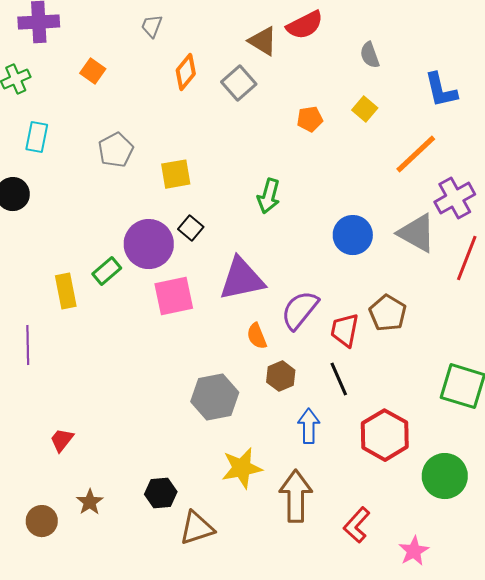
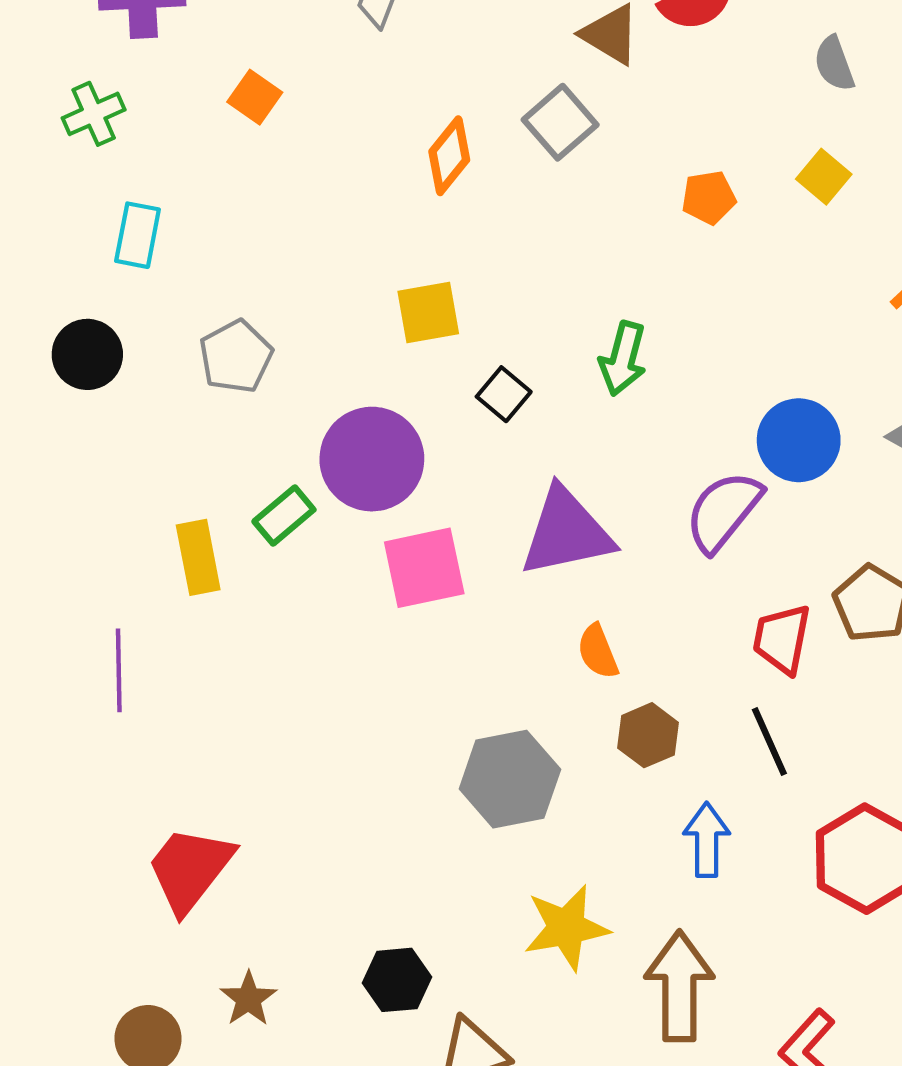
orange diamond: (186, 72) -> (449, 156), moved
gray pentagon: (116, 150) -> (236, 357), moved
black square: (191, 228) -> (504, 394), moved
purple semicircle: (300, 310) -> (723, 511), moved
red trapezoid: (62, 440) -> (190, 869), size x1.8

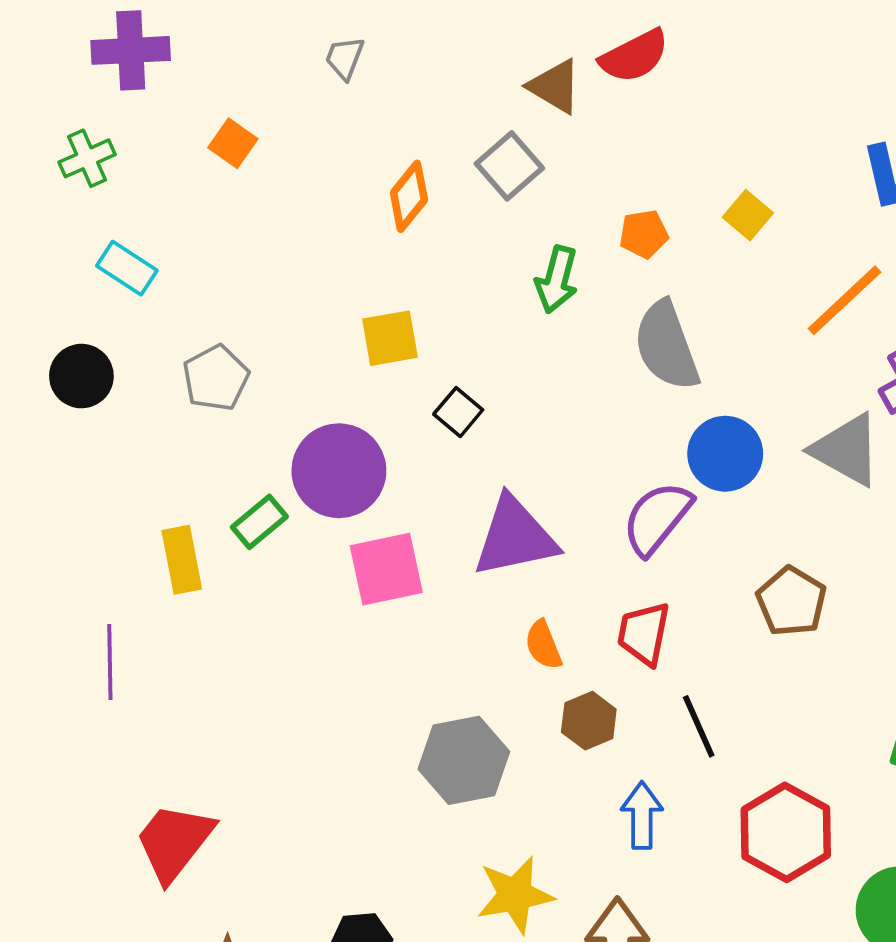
gray semicircle: (834, 64) -> (666, 346), moved, size x1.8
cyan rectangle: (138, 235) -> (127, 268), turned -68
green arrow: (623, 359) -> (557, 280), moved
red trapezoid: (782, 639) -> (644, 634), moved

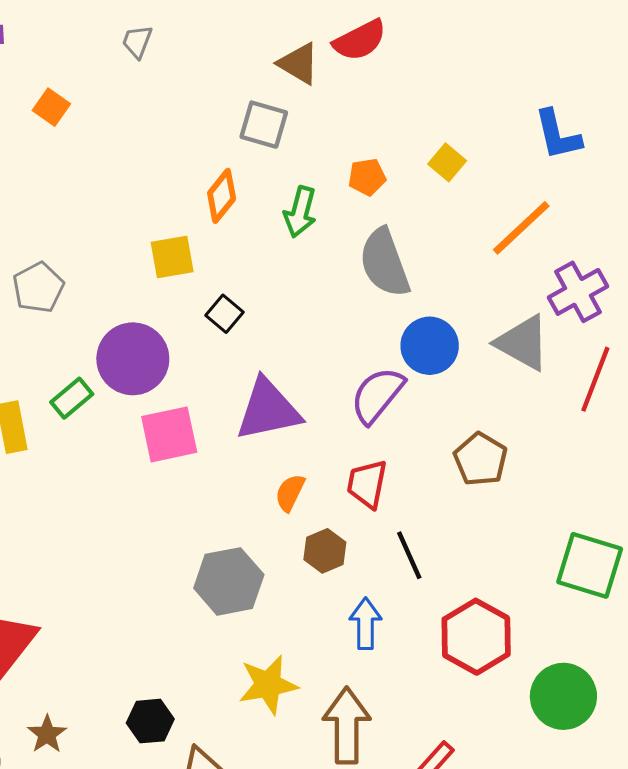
gray square: (509, 166) -> (264, 125), turned -33
orange diamond: (409, 196) -> (222, 196), moved
orange semicircle: (543, 645) -> (290, 493), turned 48

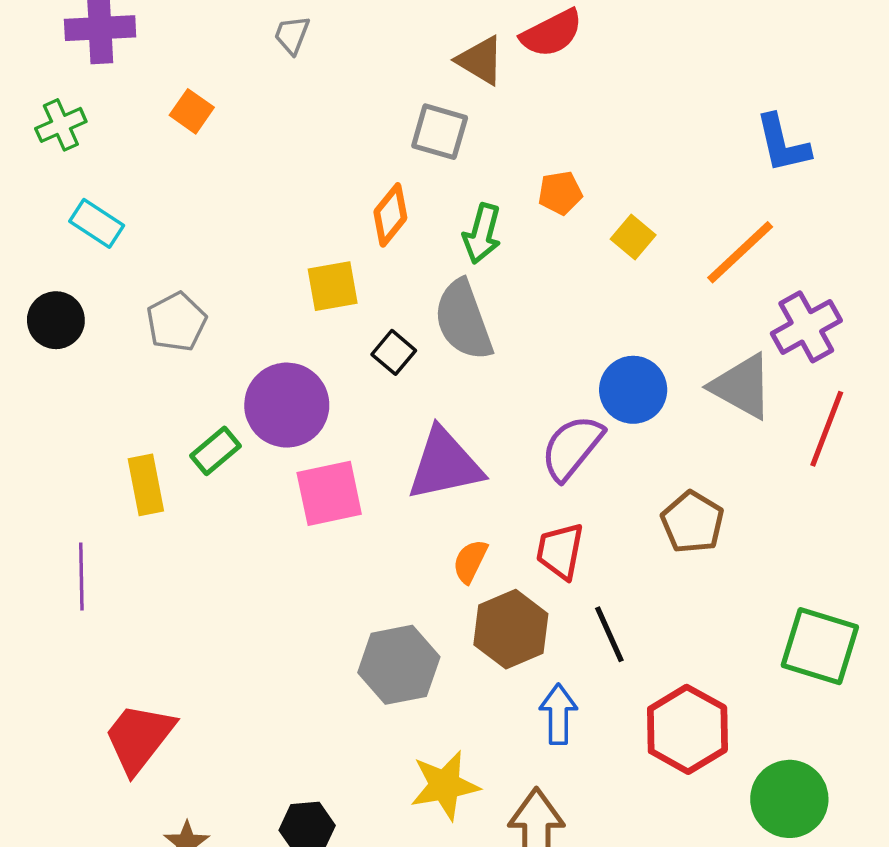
yellow square: (447, 162) -> (633, 237), moved
gray semicircle: (384, 263) -> (463, 320), moved
brown hexagon: (325, 551) -> (511, 629), size x1.5

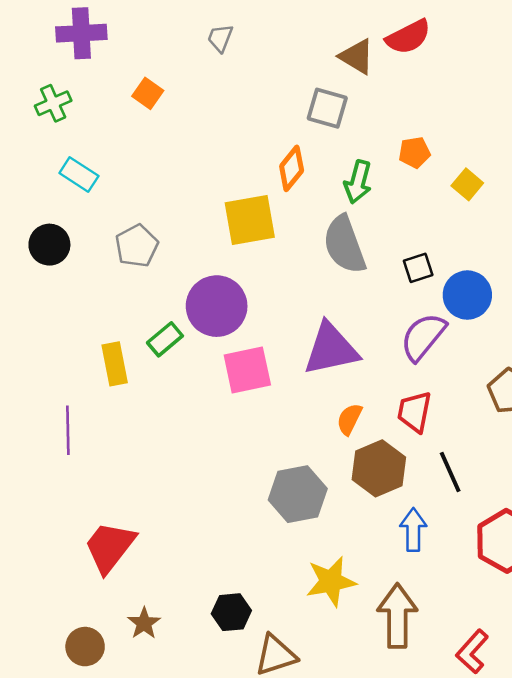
yellow square: (333, 286) -> (250, 220), size x1.4
black square: (394, 352) -> (418, 268), moved, turned 32

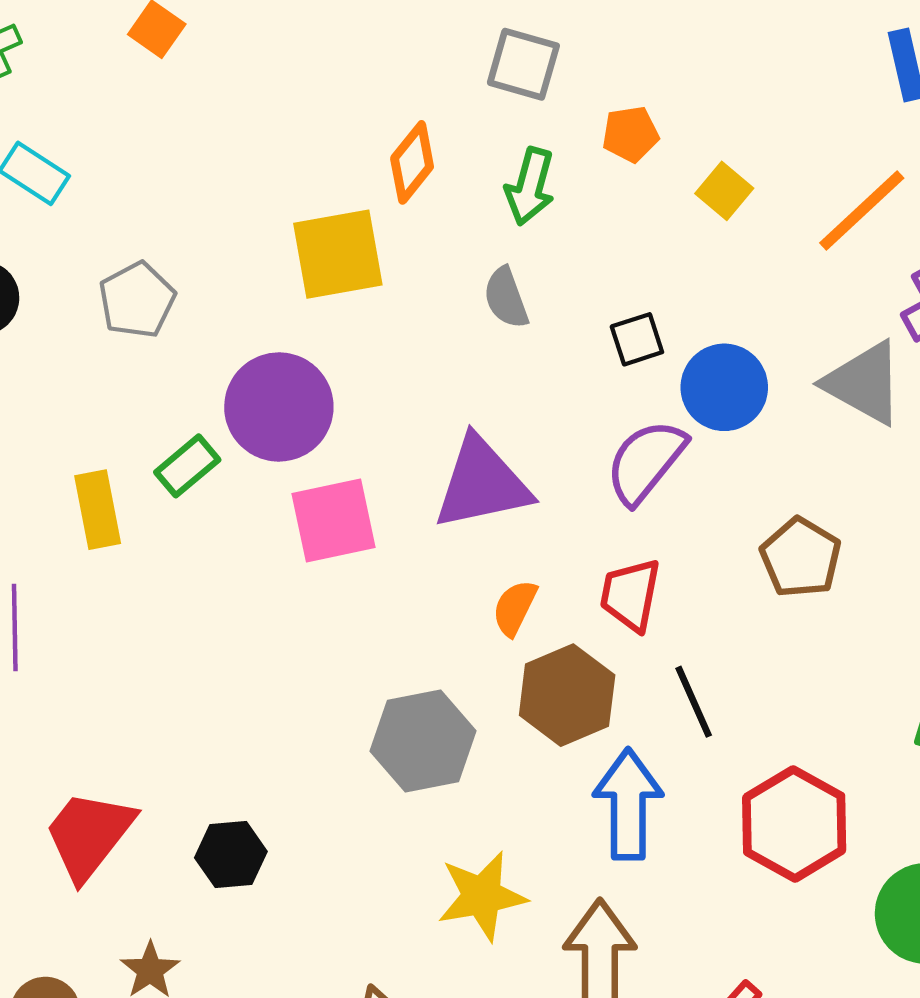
gray square: (327, 108) -> (523, 64), moved
gray semicircle: (344, 245) -> (506, 298), size x0.6
blue arrow: (413, 530) -> (628, 804), size x1.4
black hexagon: (231, 612) -> (231, 855), moved

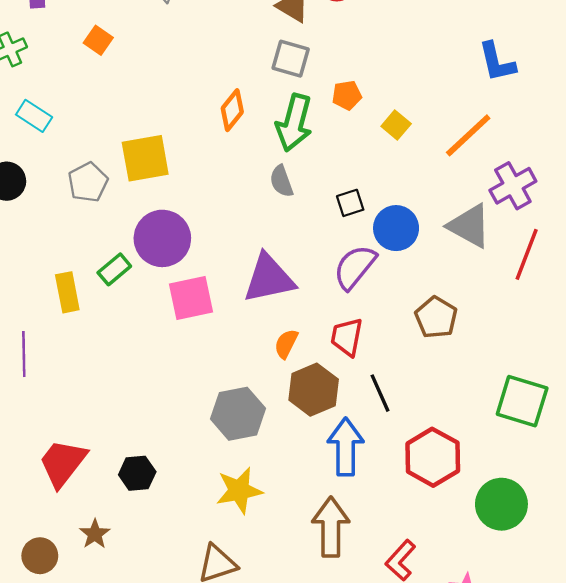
green arrow: (530, 186) -> (294, 123), size x1.4
yellow square: (338, 254) -> (145, 158), moved
yellow star: (482, 896) -> (239, 490), moved

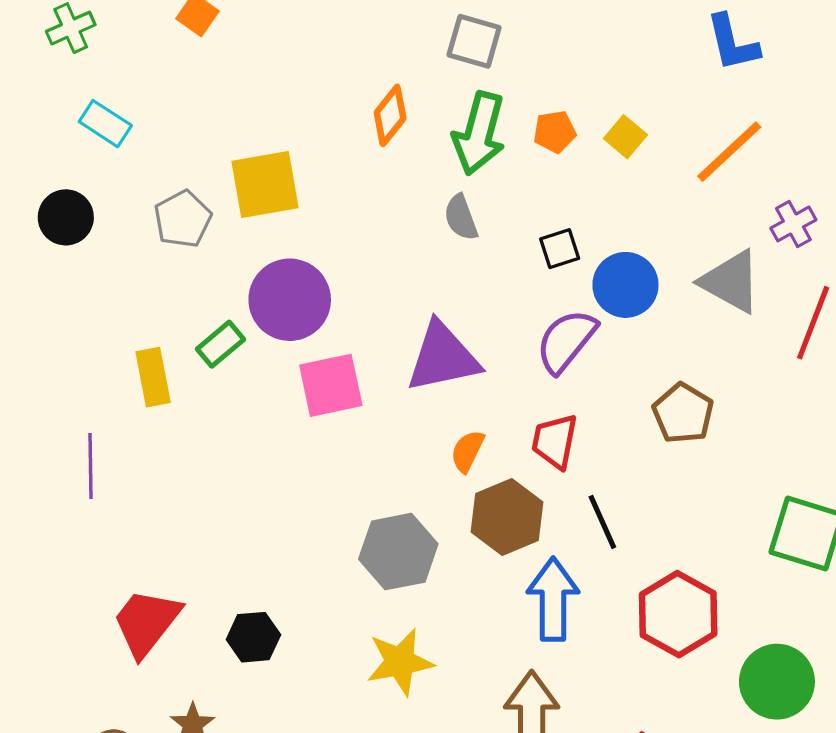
blue L-shape: (497, 62) -> (732, 43), moved
orange pentagon: (347, 95) -> (555, 132), moved
purple cross: (513, 186) -> (793, 224), size x0.7

